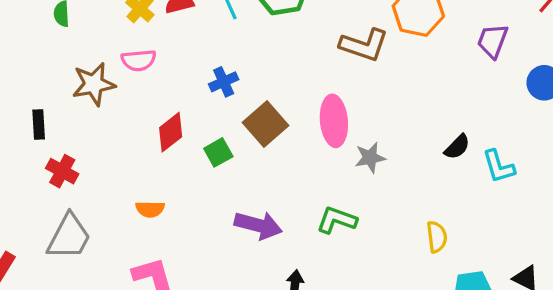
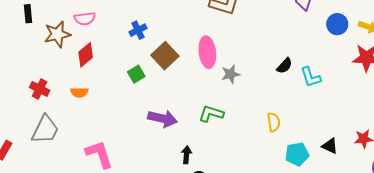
black rectangle: (39, 125) -> (28, 14), moved
red diamond: (171, 132) -> (86, 55), moved
orange semicircle: (150, 209) -> (79, 92), moved

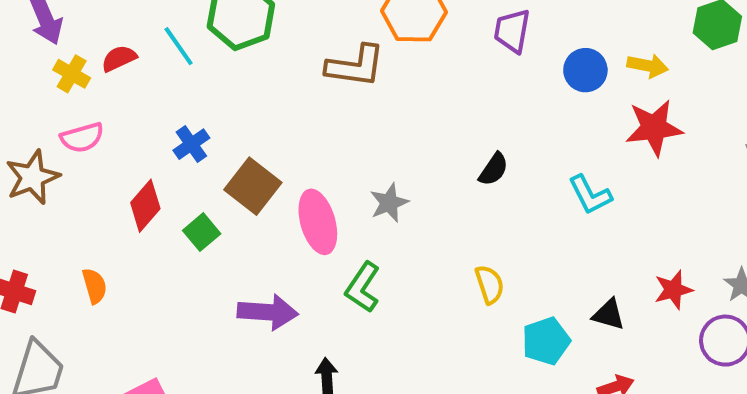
pink ellipse: (207, 52) -> (318, 222), moved
red diamond: (86, 55) -> (145, 206), moved
cyan L-shape: (311, 77) -> (590, 195), moved
orange semicircle: (79, 92) -> (95, 286), turned -96
green L-shape: (211, 114) -> (363, 287), turned -65

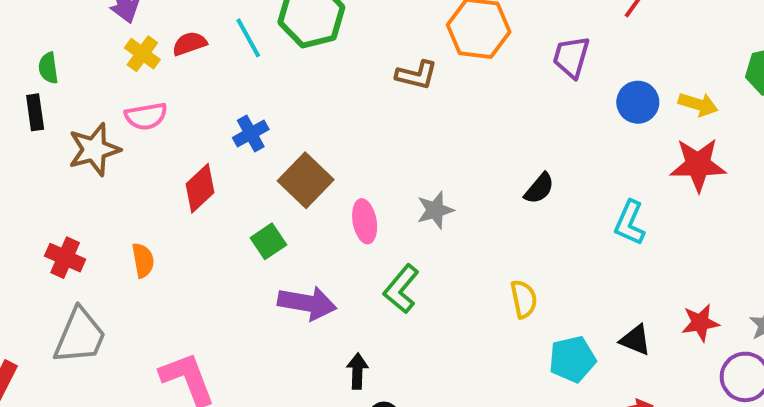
brown L-shape: (355, 66) -> (417, 75), size x0.7
cyan L-shape: (590, 195) -> (630, 223), turned 45
pink ellipse: (318, 222) -> (365, 221), size x0.7
green square: (202, 232) -> (268, 241), moved

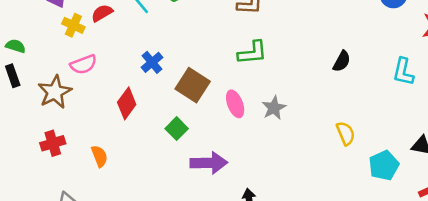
green semicircle: (48, 68) -> (16, 46), turned 126
gray star: (435, 210) -> (274, 108), moved
red cross: (65, 258) -> (53, 143), moved, turned -30
green L-shape: (401, 289) -> (252, 53), moved, turned -124

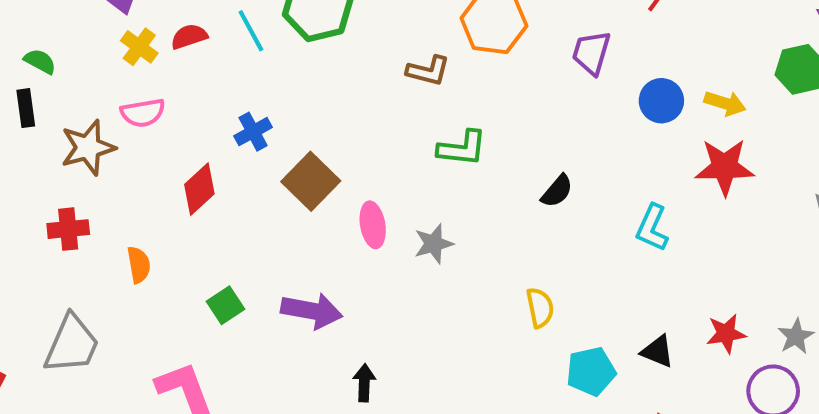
green L-shape: (252, 53) -> (462, 148), moved
green square: (177, 129) -> (226, 305), moved

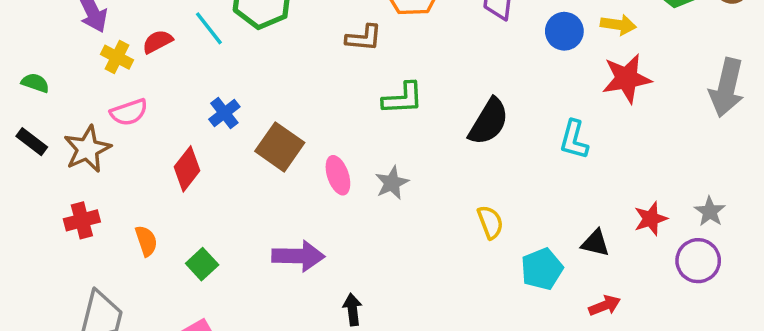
black rectangle: (26, 108) -> (32, 142), moved, turned -36
black semicircle: (557, 191) -> (489, 122), size x1.6
green square: (226, 305) -> (202, 264), moved

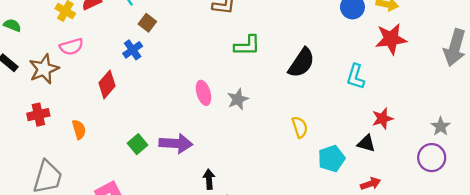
brown square: (280, 147) -> (147, 23), moved, size x0.6
red star: (651, 219) -> (382, 119), moved
green square: (202, 264) -> (138, 144), moved

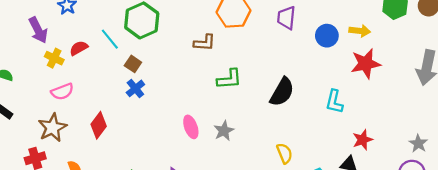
blue cross: (133, 50) -> (135, 88), moved
brown star: (44, 69) -> (52, 128), moved

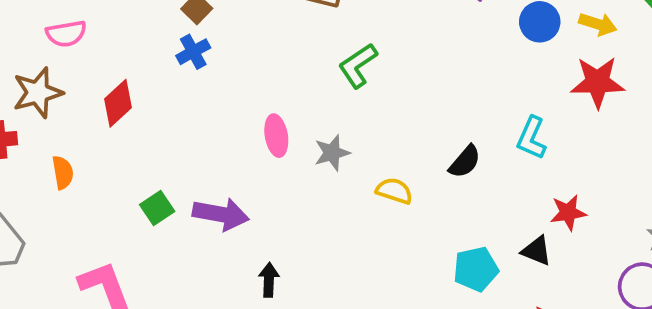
green L-shape: (229, 79) -> (358, 66), turned 140
black semicircle: (282, 92) -> (465, 162), moved, size x0.7
yellow semicircle: (285, 153) -> (394, 191), moved, turned -60

